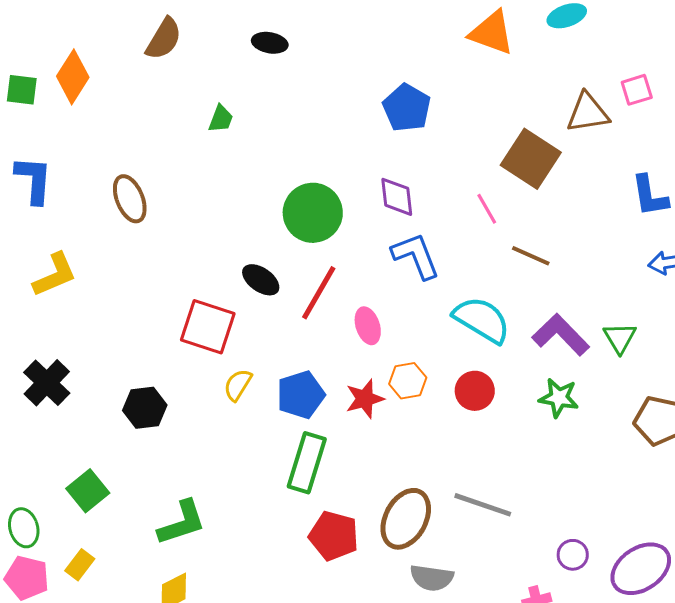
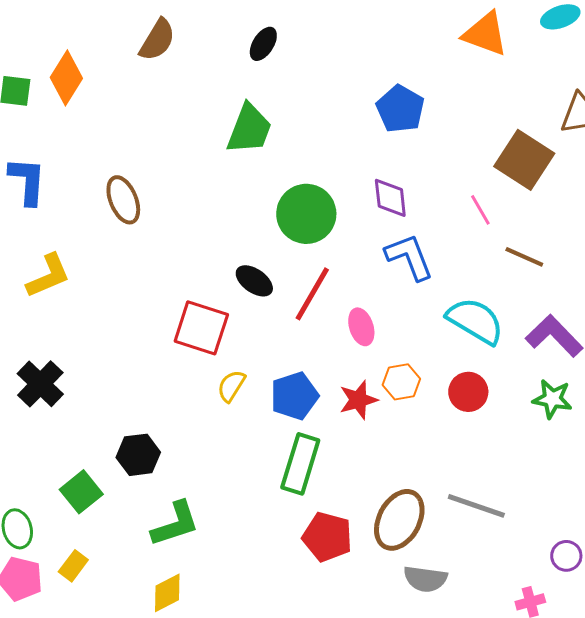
black ellipse: (270, 43) -> (263, 44), turned -68
green trapezoid: (221, 119) -> (249, 129), moved, size x1.8
black hexagon: (145, 408) -> (138, 455), moved

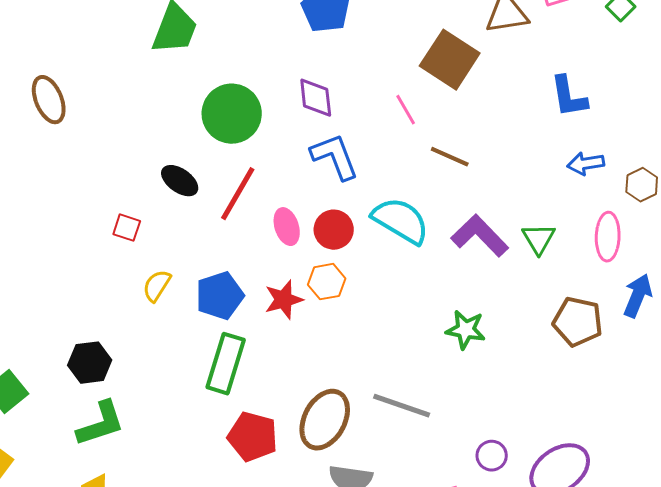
red square: (201, 328) -> (127, 228), size x0.5
red circle: (468, 392) -> (334, 230), moved
green star: (552, 399) -> (466, 330), moved
black hexagon: (138, 455) -> (90, 363), moved

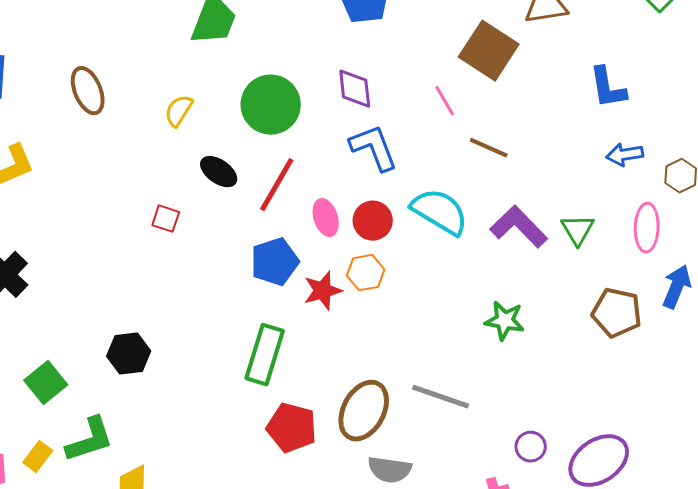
yellow semicircle: (157, 286) -> (179, 111), moved
blue pentagon: (220, 296) -> (275, 262), moved
green L-shape: (101, 424) -> (90, 440), moved

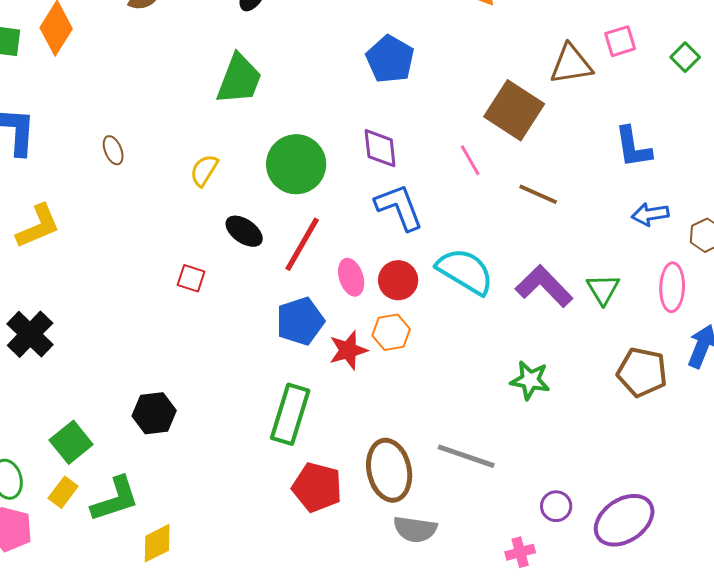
brown ellipse: (88, 91) -> (113, 150), size x0.6
brown line: (489, 148) -> (538, 194), moved
brown ellipse: (364, 411) -> (389, 470), turned -40
yellow rectangle: (38, 457) -> (63, 492), moved

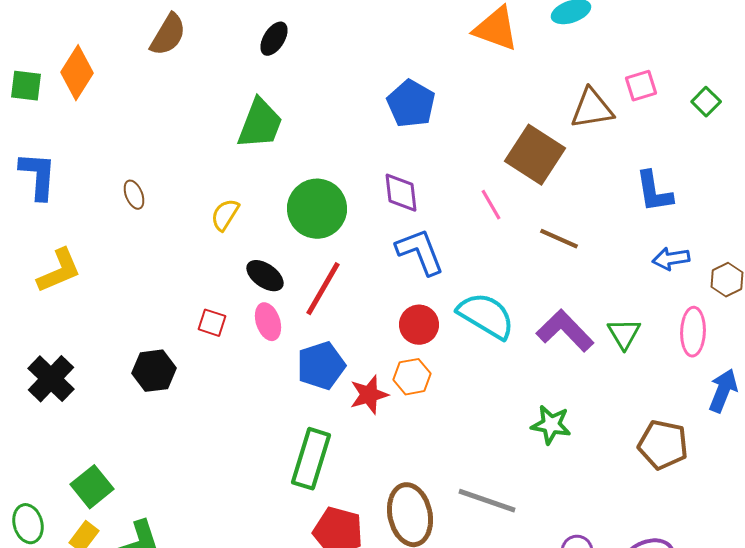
pink ellipse: (351, 277) -> (268, 322), moved
brown pentagon: (642, 372) -> (663, 445), moved
black hexagon: (154, 413) -> (154, 371), moved

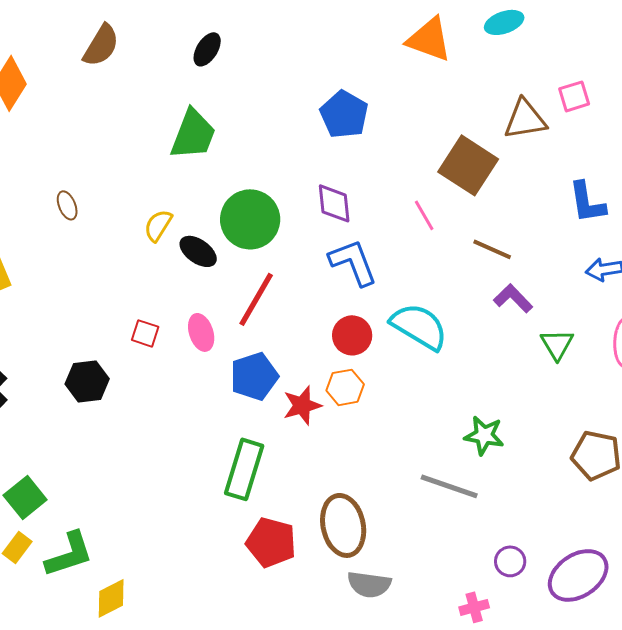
black ellipse: (265, 276) -> (198, 251), moved
purple L-shape: (565, 331) -> (513, 298), moved, size x0.7
gray line: (487, 501) -> (449, 486), moved

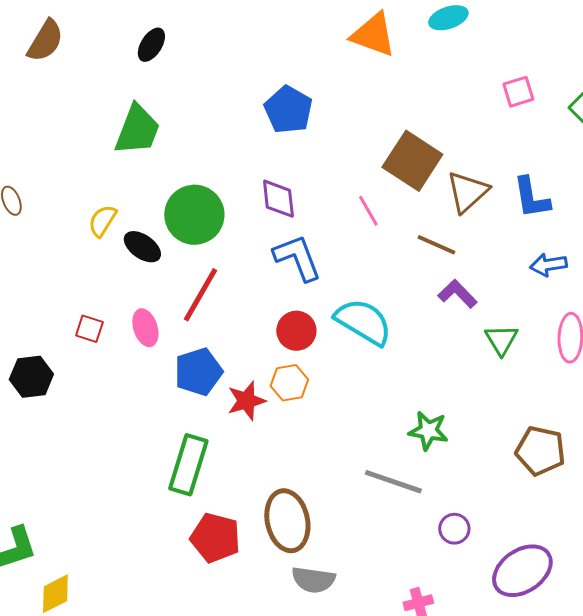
brown triangle: (525, 119) -> (467, 192), moved, turned -33
purple circle: (510, 561) -> (454, 529), moved

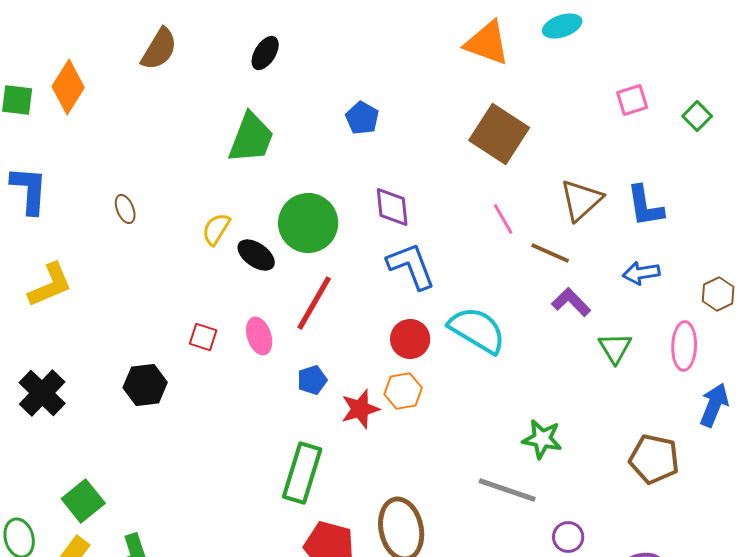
blue pentagon: (288, 110) -> (362, 118), moved, size x0.7
brown square: (412, 161) -> (499, 134), moved
pink line: (368, 211) -> (503, 219), moved
blue arrow: (548, 265) -> (641, 273), moved
blue pentagon: (198, 372) -> (312, 380), size x0.6

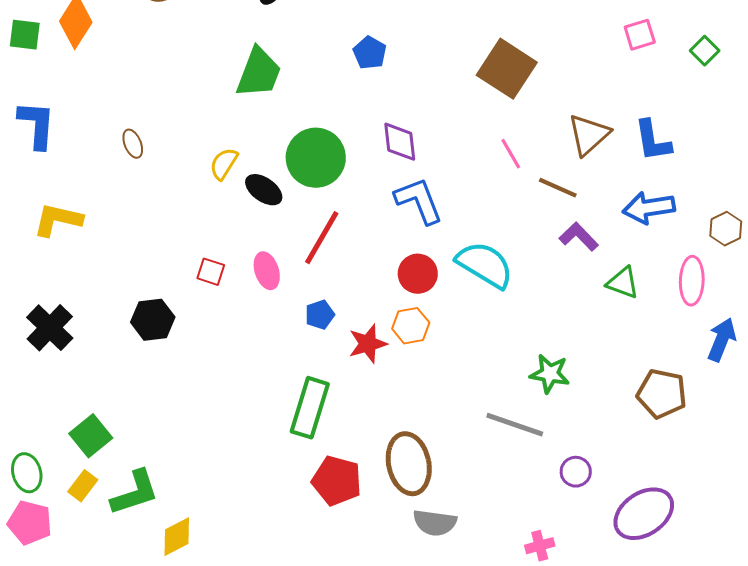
blue arrow: (641, 273) -> (649, 208), size x1.4
yellow L-shape: (50, 285) -> (58, 220), turned -144
green triangle: (615, 348) -> (623, 283), turned -39

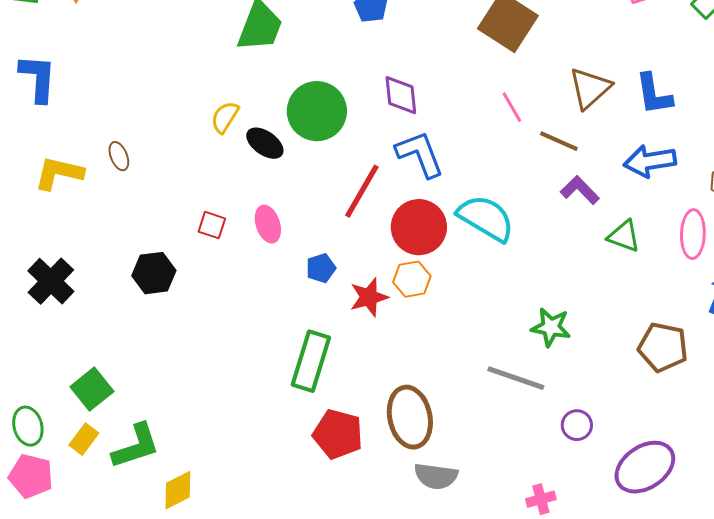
brown ellipse: (133, 144) -> (119, 156), moved
red line: (322, 238) -> (362, 191), moved
red circle: (418, 274) -> (419, 227), size x1.4

